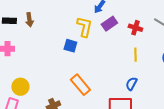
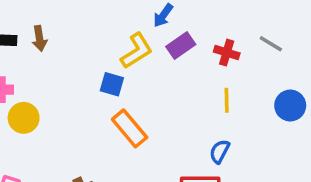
yellow L-shape: (84, 27) -> (137, 51), turned 45
orange rectangle: (80, 85) -> (130, 128), moved
yellow circle: (20, 87) -> (24, 118), moved

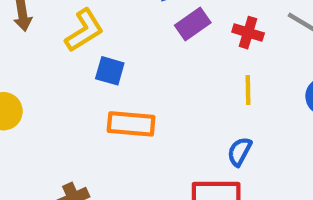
yellow L-shape: (137, 51) -> (84, 30), moved
orange rectangle: (130, 128) -> (131, 124), turned -45

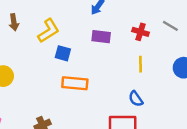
purple rectangle: (193, 24) -> (101, 37), moved, turned 42
blue semicircle: (240, 152) -> (136, 99), turned -63

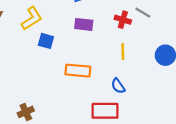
gray line: (170, 26) -> (143, 13), moved
orange rectangle: (75, 83) -> (78, 71), moved

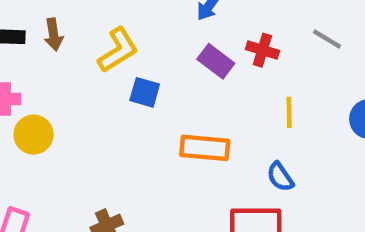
red cross: (123, 20) -> (263, 50), moved
purple rectangle: (84, 24) -> (216, 61), turned 30

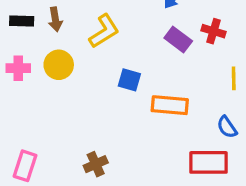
blue square: (145, 92) -> (129, 80), moved
yellow circle: (34, 135) -> (59, 65), moved

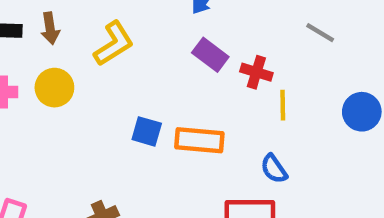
red cross: (214, 31) -> (256, 72), moved
blue square: (129, 80) -> (147, 131), moved

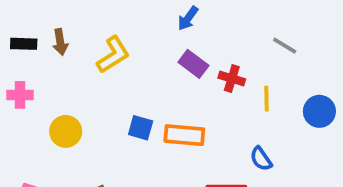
yellow circle: (54, 88) -> (66, 131), moved
yellow line: (283, 105) -> (266, 99), moved
blue semicircle: (274, 169) -> (261, 159), moved

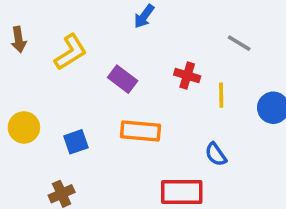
purple rectangle: (193, 64) -> (123, 79), moved
blue square: (141, 128) -> (76, 142), moved, turned -35

